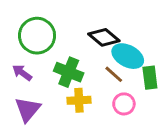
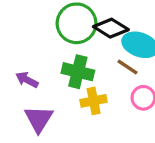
green circle: (37, 36) -> (77, 23), moved

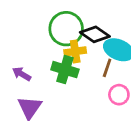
brown line: (128, 67) -> (107, 68), turned 72
yellow cross: (94, 101) -> (75, 51), moved

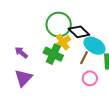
yellow cross: (75, 51) -> (63, 42), turned -35

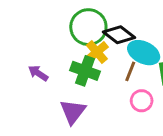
purple triangle: (23, 78) -> (73, 112), moved

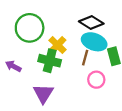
green circle: (88, 27) -> (30, 28), moved
black diamond: (119, 35) -> (91, 22), moved

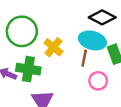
black diamond: (91, 22) -> (102, 17), moved
green cross: (50, 61) -> (28, 69), moved

